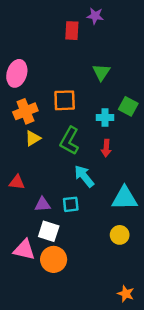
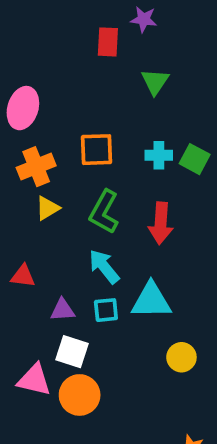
green triangle: (101, 72) -> (155, 82), moved
cyan cross: (105, 117) -> (159, 155), moved
red arrow: (106, 148) -> (161, 223), size x1.5
cyan arrow: (84, 176) -> (104, 267), moved
cyan triangle: (125, 198) -> (151, 301), moved

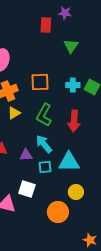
purple triangle: (63, 310) -> (26, 155), moved
yellow circle: (181, 357) -> (76, 192), moved
orange circle: (80, 395) -> (58, 212), moved

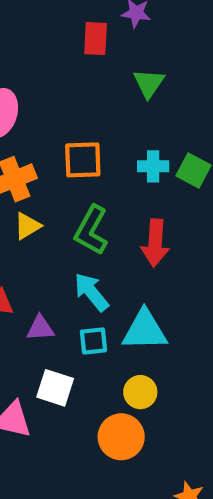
purple triangle: (26, 155) -> (40, 328), moved
yellow circle: (76, 192) -> (140, 392), moved

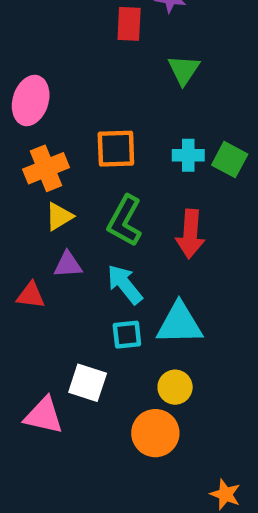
purple triangle: (40, 328) -> (68, 265), moved

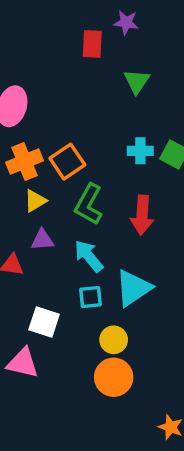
orange square: (116, 149) -> (67, 162), moved, turned -32
cyan triangle: (179, 324) -> (133, 288), turned -33
white square: (88, 383) -> (44, 322), moved
yellow circle: (175, 387) -> (114, 340), moved

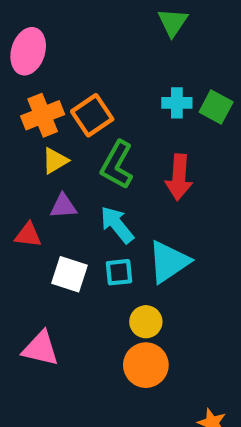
white square: (44, 322) -> (69, 274), moved

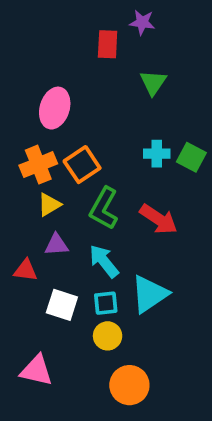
pink ellipse: (28, 51) -> (55, 108), moved
red arrow: (179, 177) -> (159, 219), turned -60
yellow circle: (146, 322) -> (108, 336), moved

